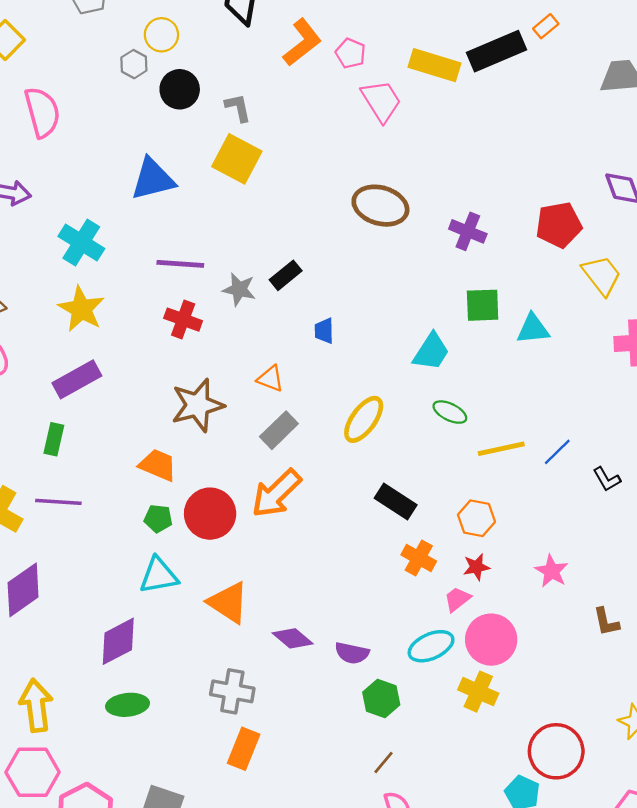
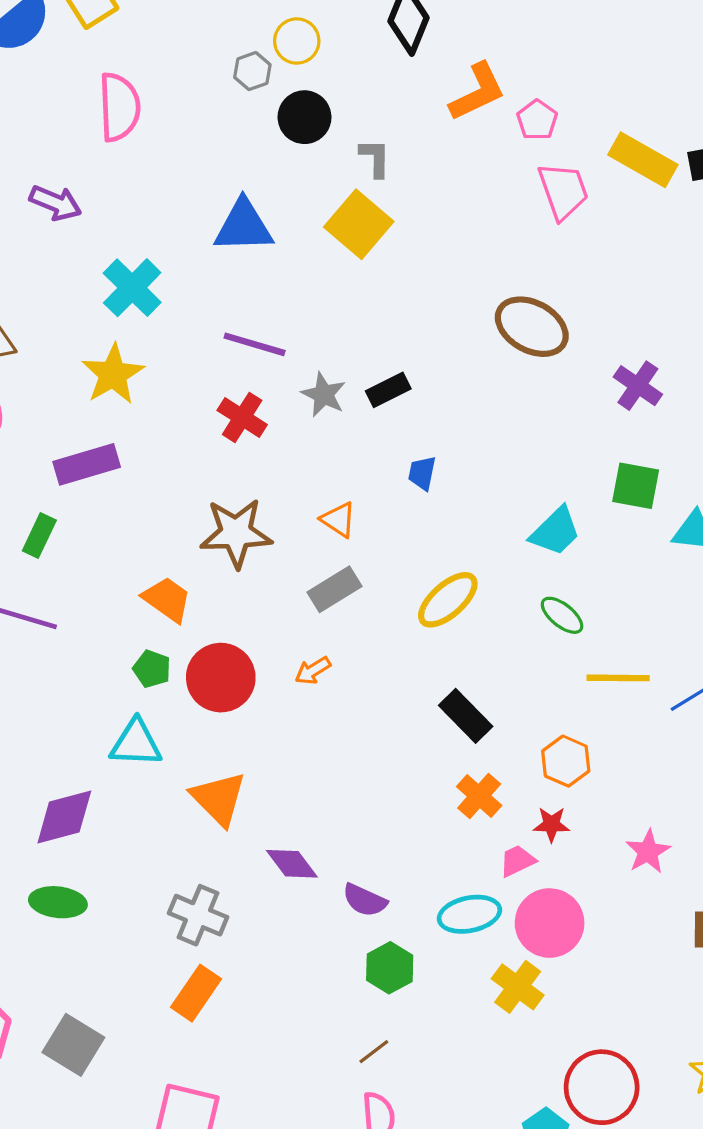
orange arrow: (276, 493) -> (313, 671), size x0.5

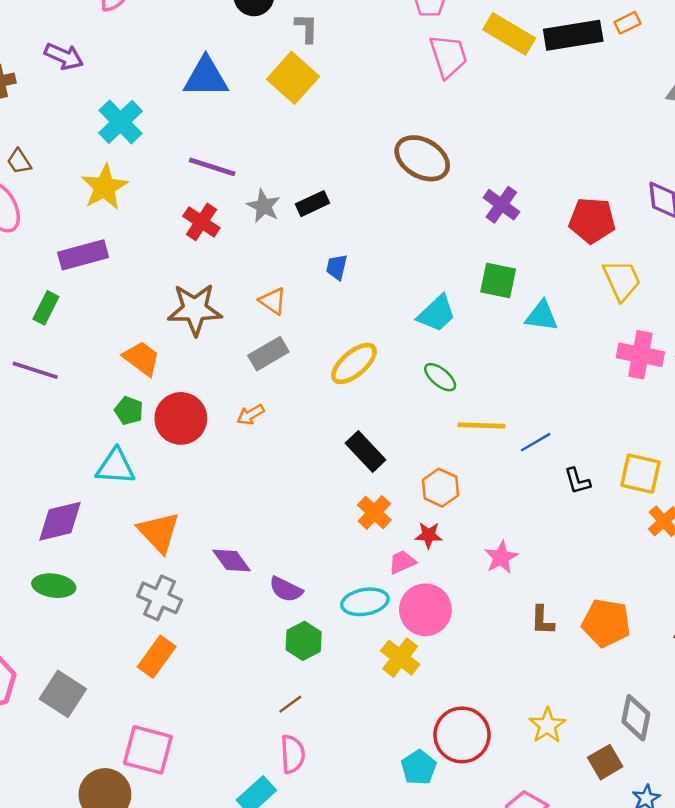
orange triangle: (219, 799) -> (159, 532), moved

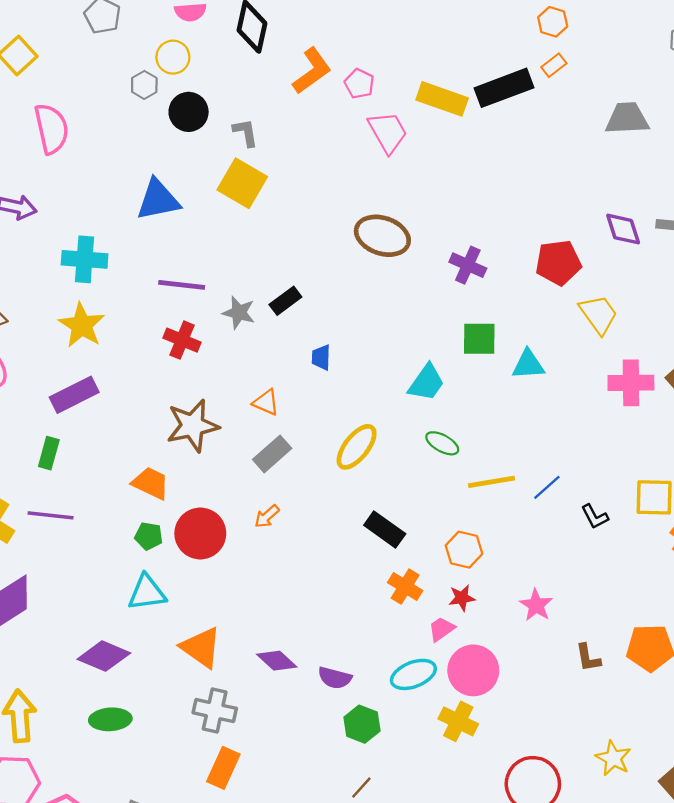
cyan cross: (121, 122) -> (85, 259), turned -30
purple diamond: (60, 521) -> (104, 656), turned 48

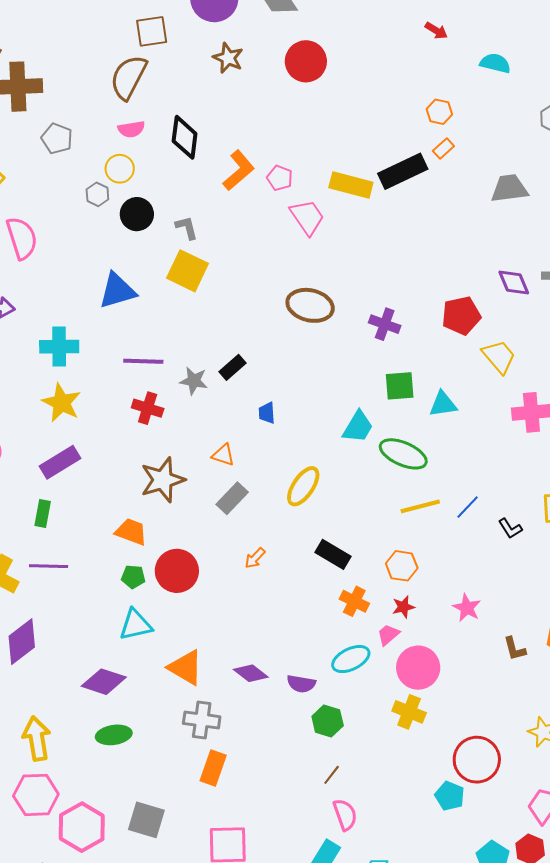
green ellipse: (442, 443) -> (403, 454), moved, size x1.6
orange arrow: (267, 516) -> (255, 558), moved
cyan ellipse: (413, 674) -> (351, 659), moved

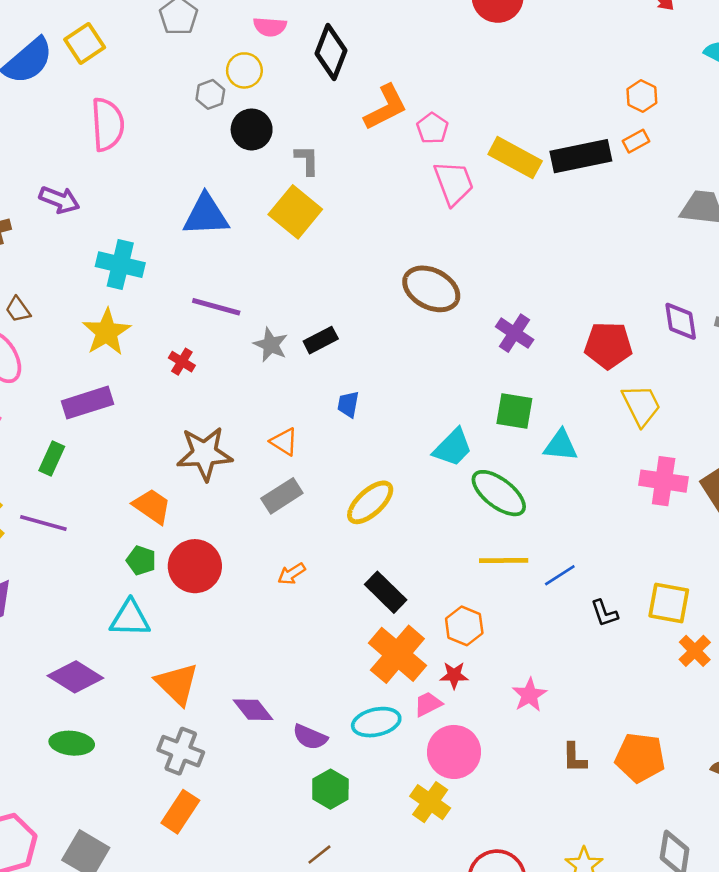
red cross: (148, 408) -> (182, 362), moved, size x0.7
orange cross: (354, 601) -> (397, 654), size x1.6

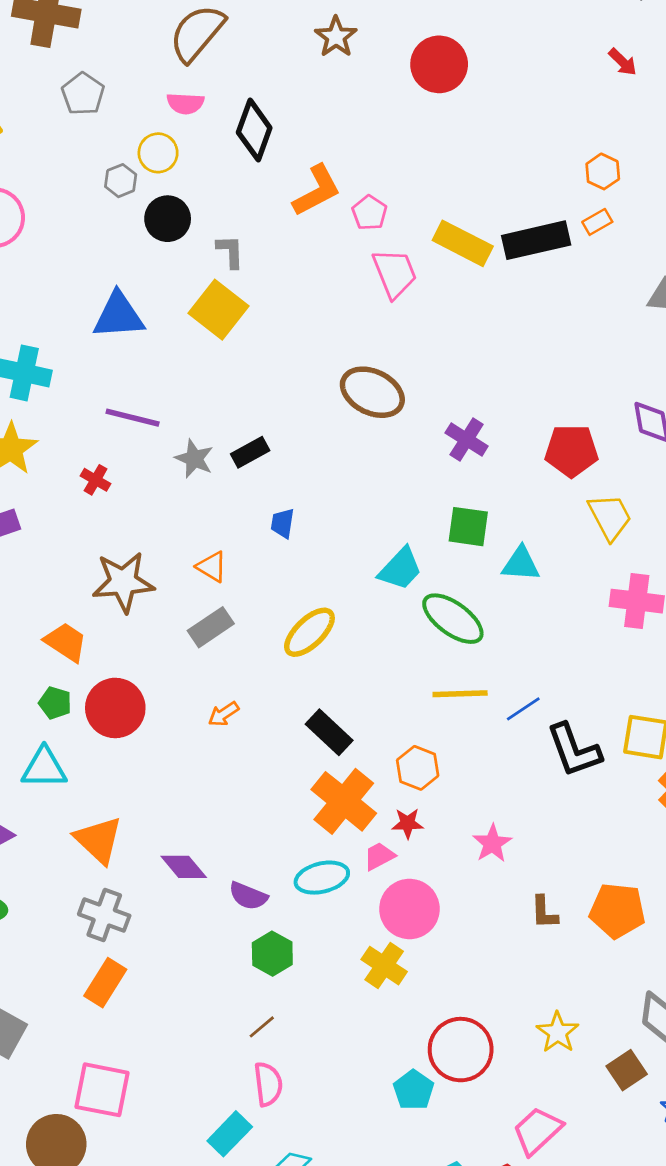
black L-shape: (604, 613) -> (574, 750), size x1.8

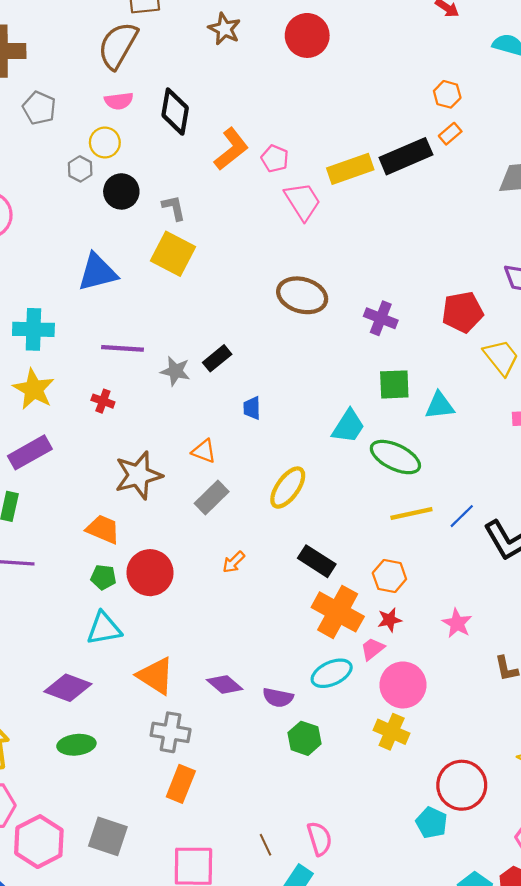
yellow rectangle: (463, 243) -> (350, 169), turned -36
brown line: (262, 1027) -> (265, 845), moved, turned -65

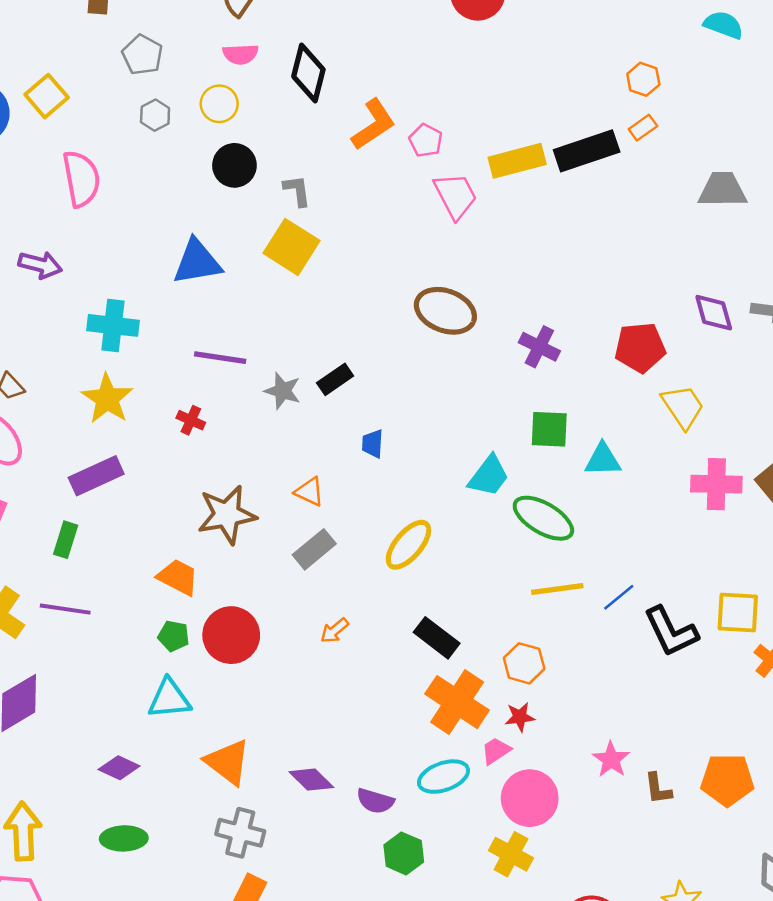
gray hexagon: (80, 169) -> (155, 115), moved
pink star: (457, 623) -> (611, 759), moved
purple diamond: (68, 688) -> (119, 768), size x0.7

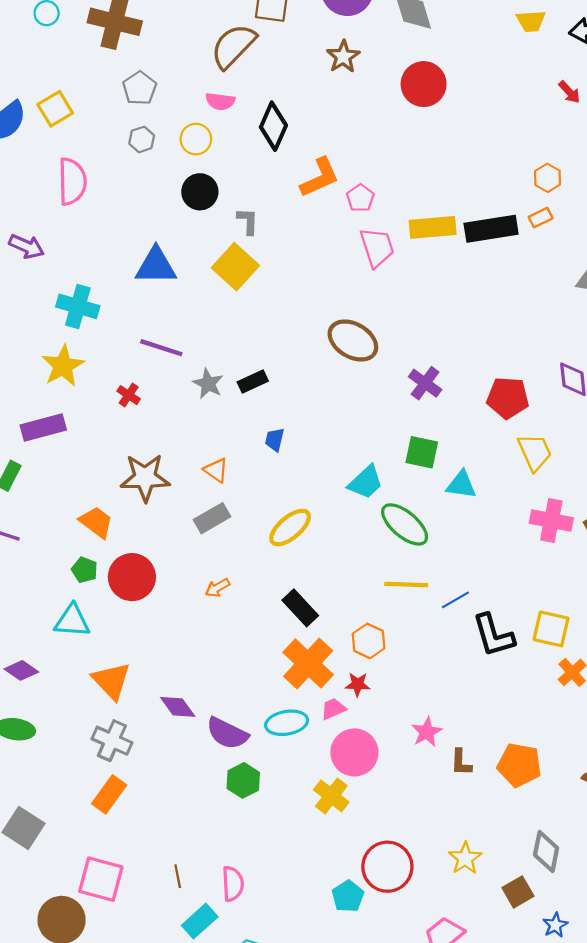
purple semicircle: (375, 801) -> (227, 733), size x1.4

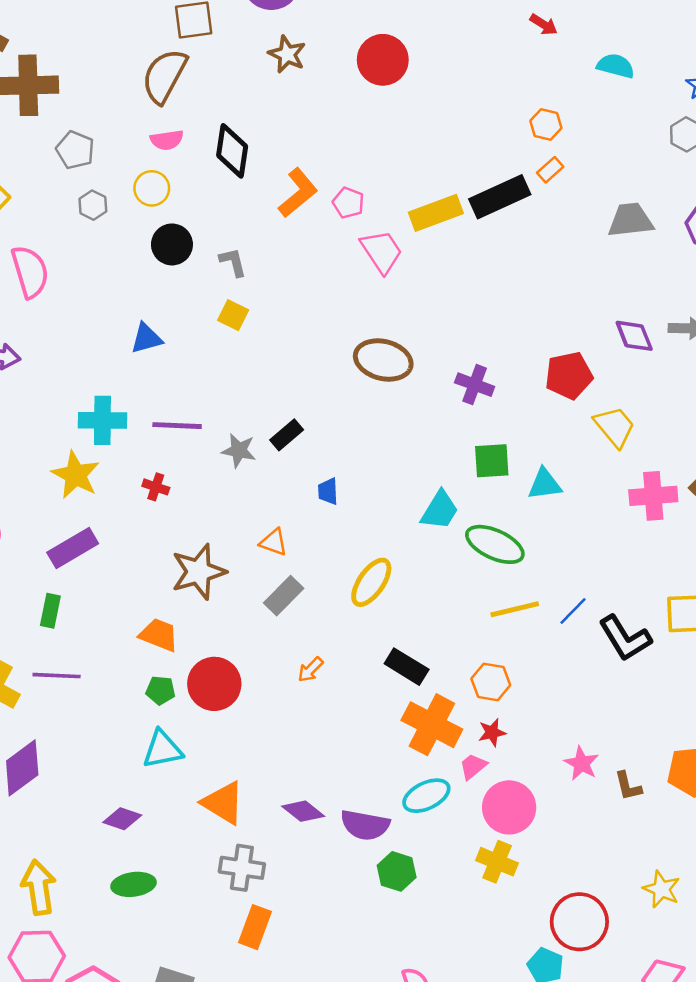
blue triangle: (156, 266) -> (146, 338), size x0.7
yellow square: (235, 267) -> (233, 315), size x0.6
cyan cross: (78, 306) -> (102, 420), moved

